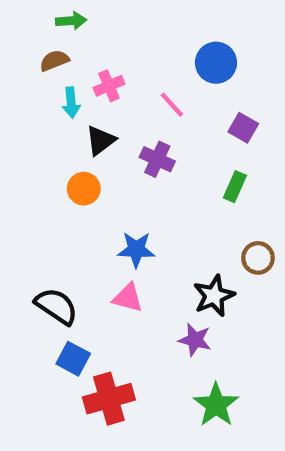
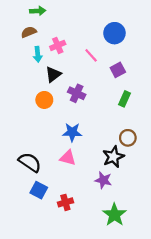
purple square: (243, 128) -> (118, 70), moved, turned 32
purple cross: (157, 159) -> (77, 93), moved
brown circle: (258, 258) -> (128, 138), moved
red cross: (109, 399) -> (65, 202), moved, size x0.6

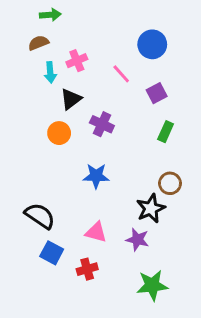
pink triangle: (68, 158) -> (96, 232), moved
green star: (114, 215) -> (152, 285), turned 30

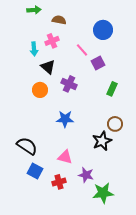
brown semicircle: (38, 43) -> (59, 20), moved, turned 32
purple square: (157, 93) -> (98, 63), moved
black triangle: (71, 99) -> (48, 67), turned -42
purple star: (137, 239) -> (86, 175), moved

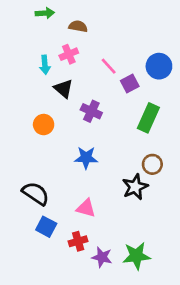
blue circle: (103, 30) -> (159, 66), moved
green rectangle: (112, 89) -> (148, 118), size x1.5
orange circle: (40, 90) -> (44, 125), moved
purple star: (86, 175) -> (102, 257), moved

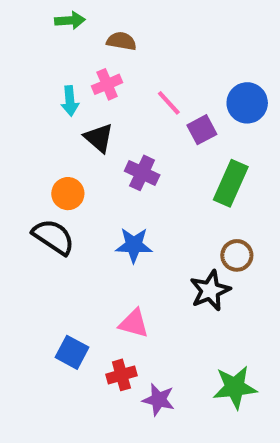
black semicircle: (36, 194) -> (53, 237), moved
green star: (136, 256) -> (235, 387), moved

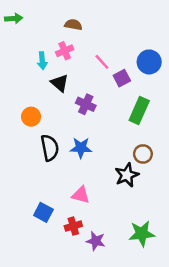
green arrow: (70, 20) -> (14, 18), moved
orange circle: (68, 194) -> (31, 117), moved
black semicircle: (53, 237) -> (50, 148), moved, turned 45

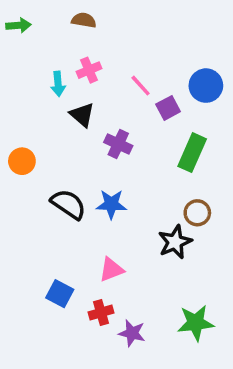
brown semicircle: (73, 25) -> (84, 20), moved
orange circle: (31, 117) -> (22, 161), moved
black semicircle: (50, 148) -> (68, 204), turned -45
pink triangle: (81, 195) -> (111, 270), turned -36

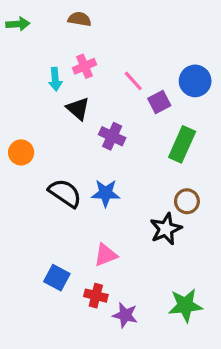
red cross: (101, 312) -> (96, 296), turned 30

